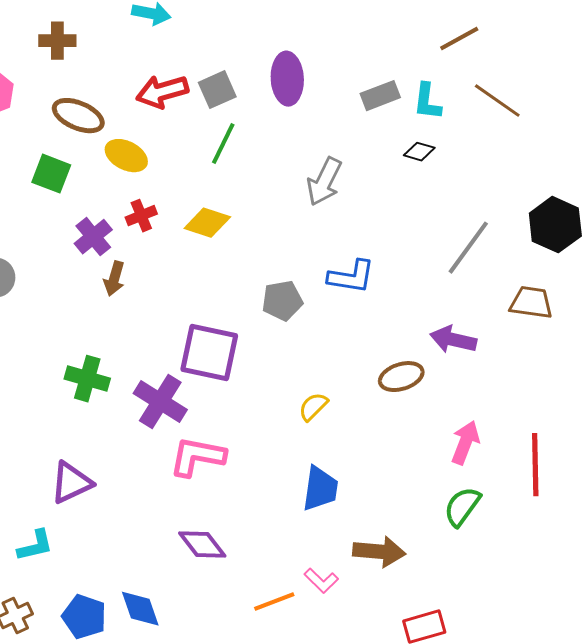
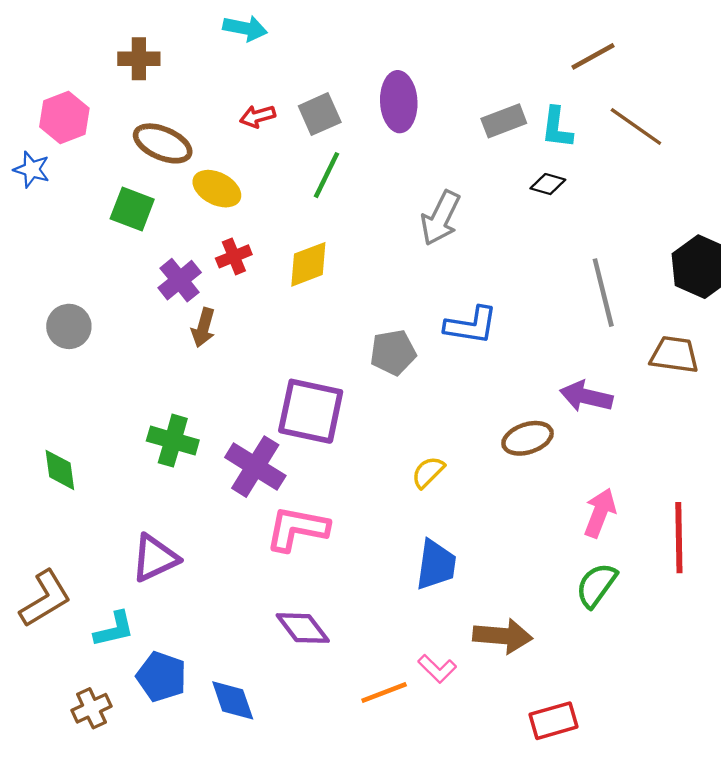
red arrow: (162, 92) -> (258, 116), size x0.6
yellow diamond: (207, 223) -> (308, 264), turned -39
gray line: (468, 248) -> (603, 293), turned -50
blue pentagon: (84, 617) -> (162, 677), moved

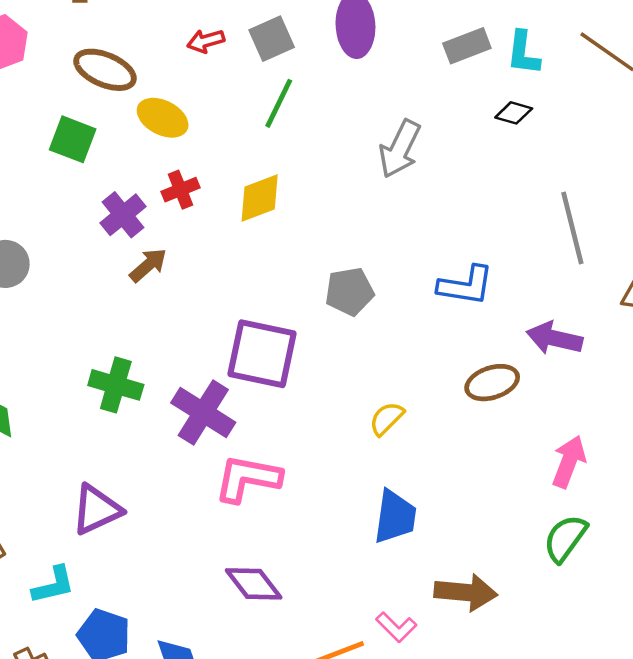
blue L-shape: (471, 325) -> (466, 285), moved
brown arrow: (203, 328) -> (148, 265), turned -147

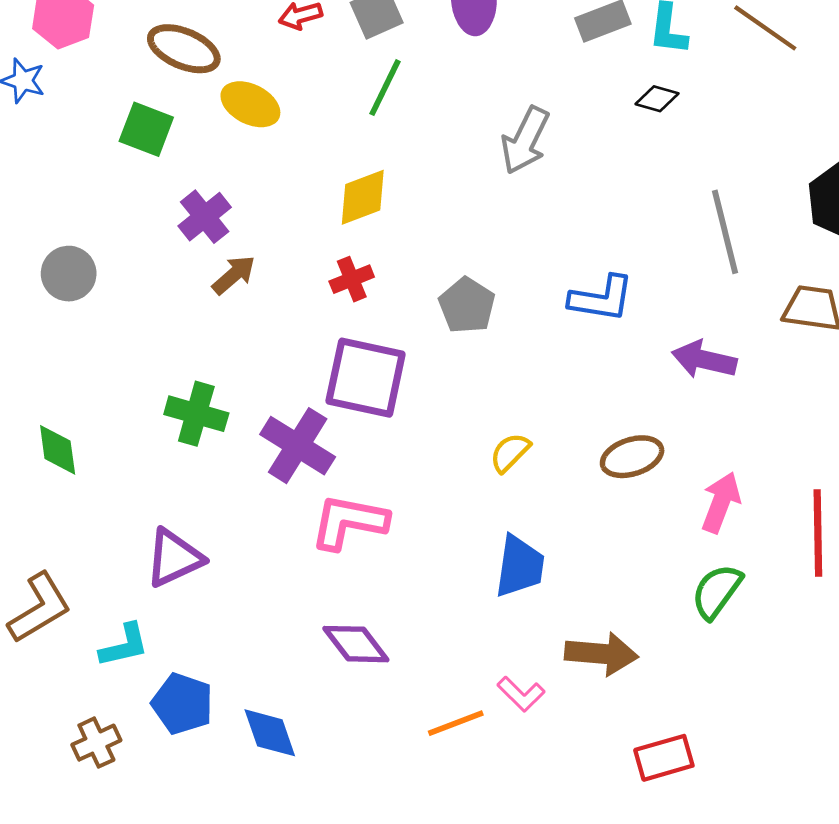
red cross: (181, 190) -> (352, 279), moved
gray pentagon: (349, 291) -> (467, 305), turned -30
brown ellipse: (492, 383) -> (632, 457), moved

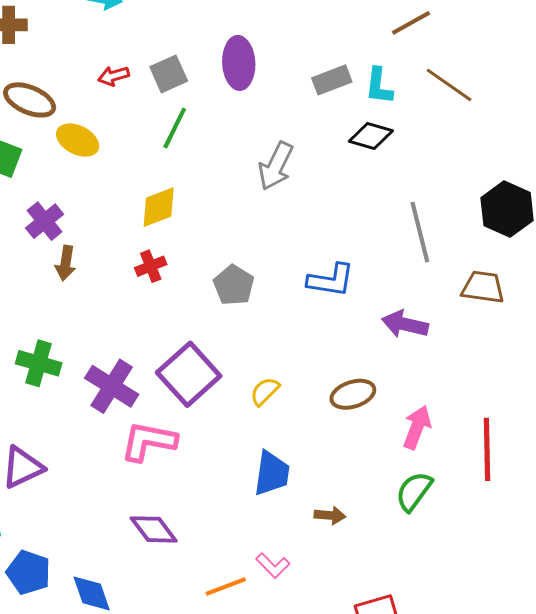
black diamond: (657, 99) -> (371, 136), size x1.4
brown arrow: (234, 275) -> (66, 263), turned 140
purple square: (366, 378) -> (189, 374), moved, turned 36
brown arrow: (601, 654) -> (330, 515), moved, size x0.6

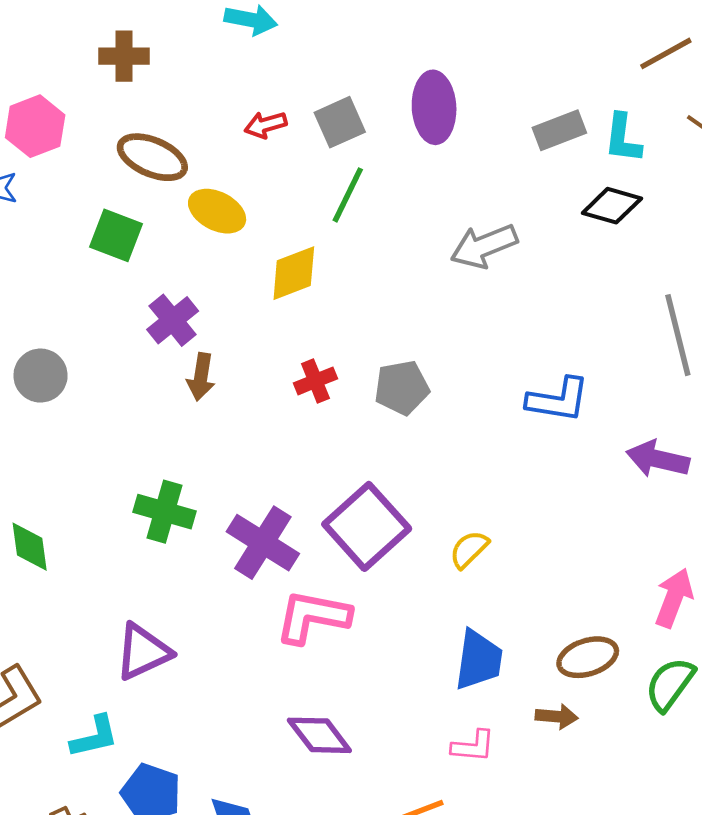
gray arrow: (276, 166) -> (484, 246), turned 42
yellow diamond: (159, 207) -> (294, 273), moved
gray pentagon: (234, 285) -> (402, 388), moved, turned 30
brown ellipse: (353, 394) -> (588, 657), moved
pink L-shape: (273, 565) -> (473, 746), moved, turned -40

